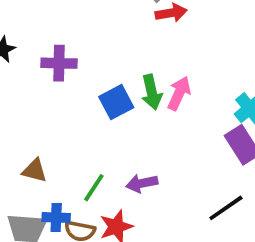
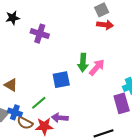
blue square: (116, 102) -> (61, 80), moved
purple arrow: (142, 183) -> (60, 118), moved

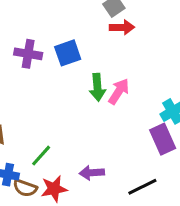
blue square: (61, 80) -> (68, 53), moved
purple arrow: (60, 118) -> (92, 173), moved

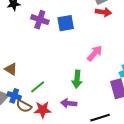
green arrow: (97, 87) -> (77, 79), moved

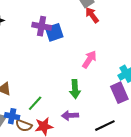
red arrow: (103, 12) -> (92, 15), turned -126
purple cross: (40, 20) -> (42, 26), moved

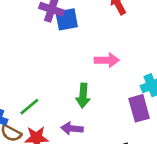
pink arrow: (89, 59) -> (107, 60), turned 48

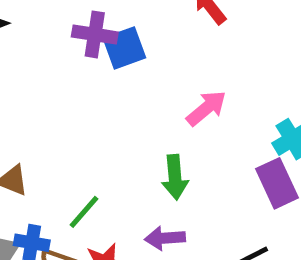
pink arrow: (107, 60) -> (206, 108), turned -30

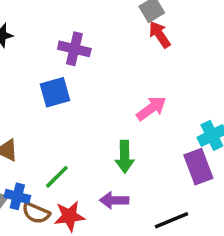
blue square: (124, 48) -> (55, 92), moved

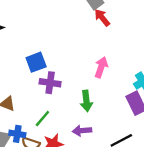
purple cross: (74, 49) -> (50, 83), moved
pink arrow: (151, 108) -> (101, 67), turned -30

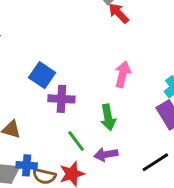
blue square: (36, 62) -> (42, 75), turned -30
green line: (42, 118) -> (76, 141), moved, turned -72

